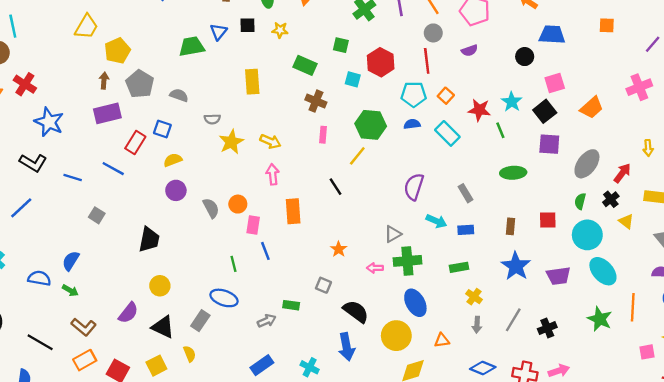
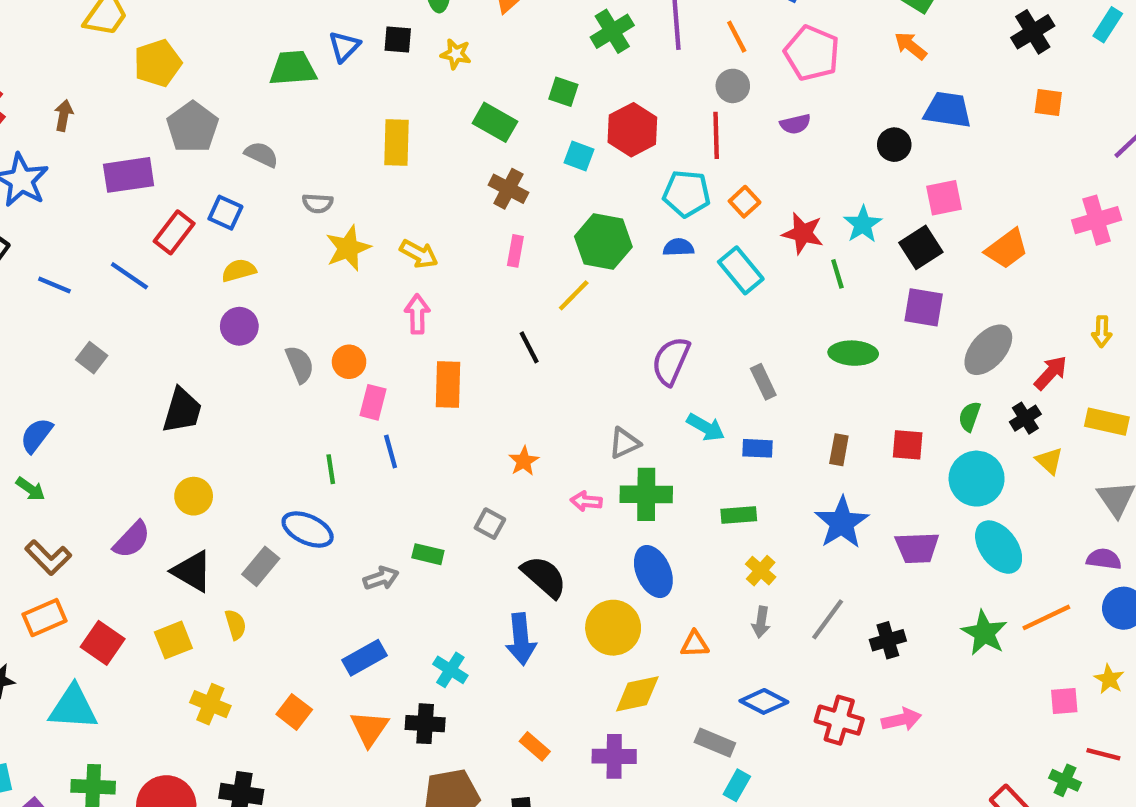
brown arrow: (104, 81) -> (64, 115), moved
orange line: (633, 307) -> (1046, 617), turned 56

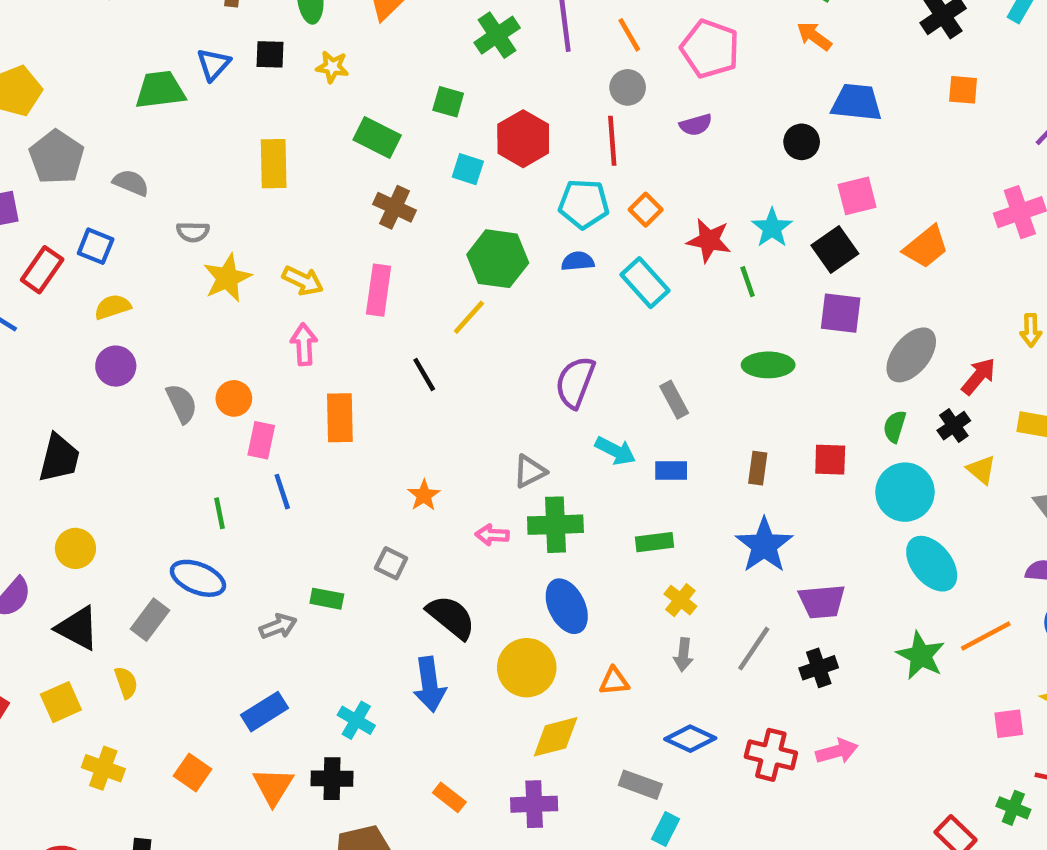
pink rectangle: (515, 251) -> (379, 290), moved, size x1.5
purple trapezoid: (917, 548) -> (822, 602), moved

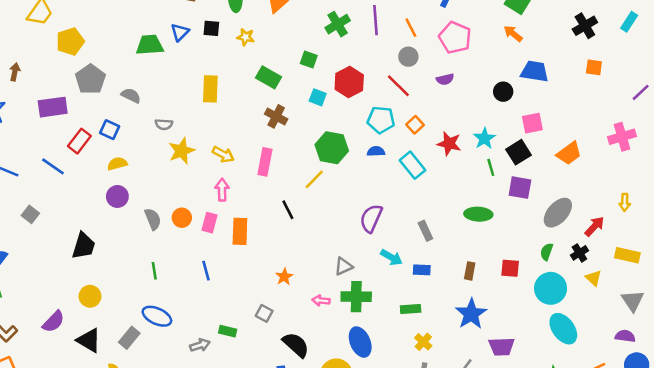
red line: (612, 141) -> (398, 86), turned -44
green line: (748, 282) -> (491, 167), moved
pink rectangle: (261, 440) -> (210, 223), moved
green line: (220, 513) -> (154, 271), moved

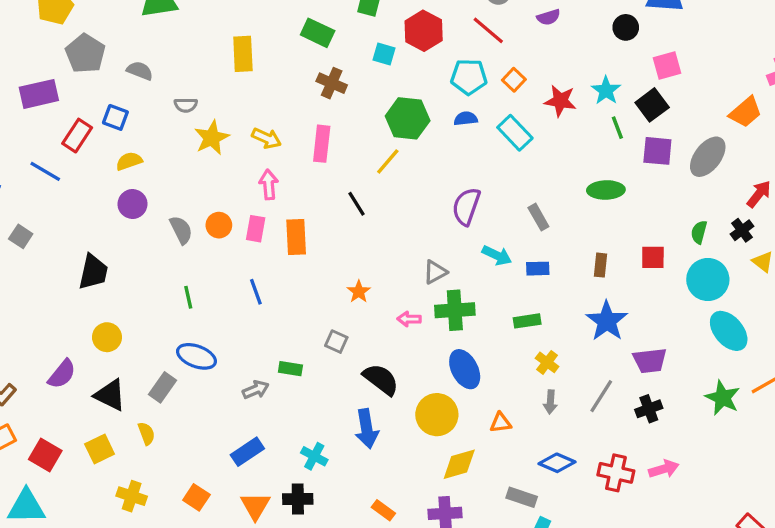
orange trapezoid: (569, 153) -> (746, 112), moved
gray ellipse: (558, 213) -> (708, 157), moved

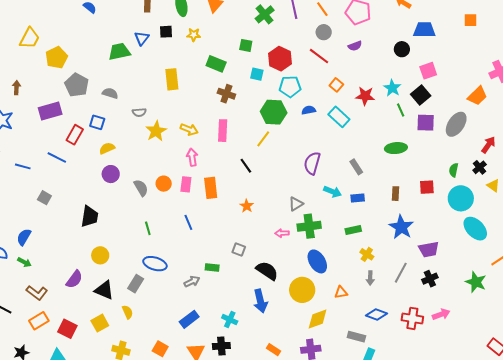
cyan pentagon: (469, 77) -> (290, 87), moved
orange star: (359, 292) -> (247, 206), moved
green star: (723, 398) -> (476, 282), moved

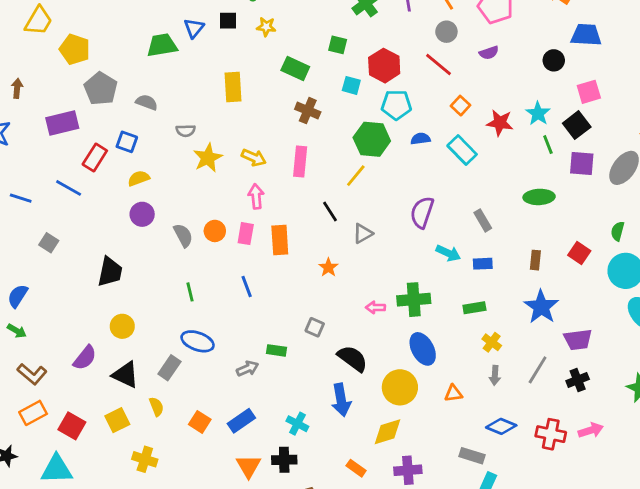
yellow pentagon: (57, 58) -> (75, 49), turned -30
red square: (427, 187) -> (579, 253), turned 35
gray triangle: (296, 204) -> (363, 233), moved
yellow diamond: (318, 319) -> (387, 432), moved
orange square: (160, 349) -> (200, 422), moved

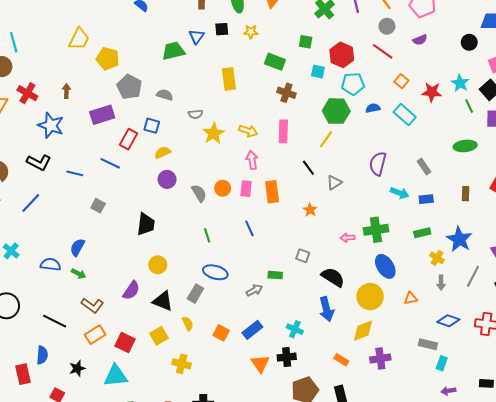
blue star: (541, 307) -> (459, 239), moved

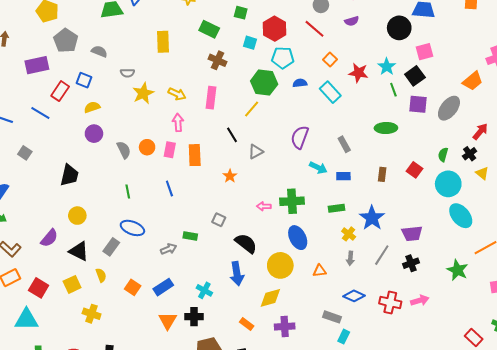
black circle: (469, 42) -> (399, 28), size x1.5

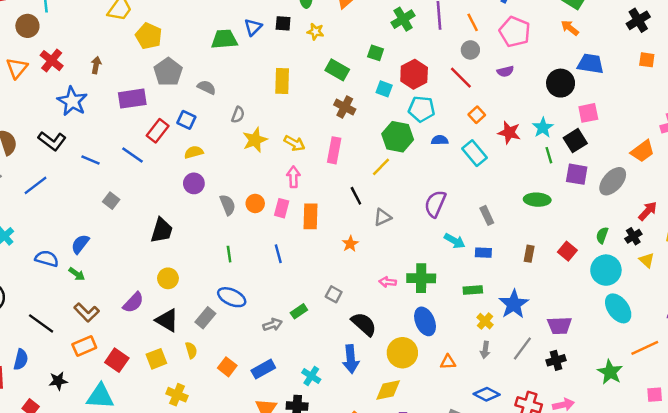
gray semicircle: (127, 73) -> (238, 115), turned -72
green rectangle: (190, 236) -> (299, 311), turned -48

